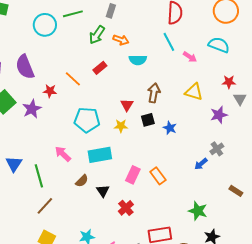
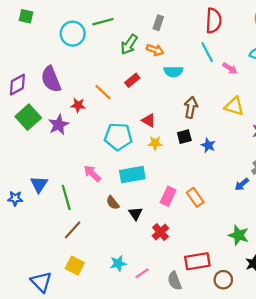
gray rectangle: (111, 11) -> (158, 23), moved
red triangle: (127, 105) -> (149, 120), moved, turned -32
brown semicircle: (82, 181) -> (113, 203), turned 96

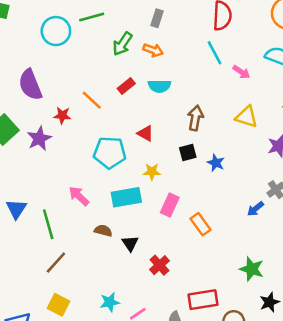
cyan semicircle: (173, 72) -> (160, 86), moved
yellow star: (155, 143) -> (152, 172), moved
pink rectangle: (168, 196) -> (170, 205), moved
brown semicircle: (113, 203) -> (103, 231), turned 144

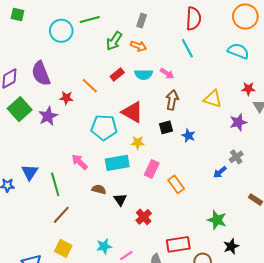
pink arrow: (241, 72) -> (167, 73), moved
red triangle: (145, 133) -> (132, 112), size x1.6

